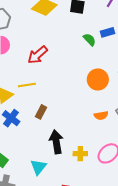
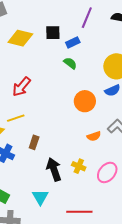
blue rectangle: (107, 32) -> (73, 42), moved
yellow cross: (80, 154) -> (79, 166), moved, turned 32

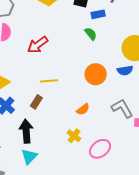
yellow line: (16, 118) -> (49, 81), moved
orange semicircle: (94, 136) -> (83, 109), moved, turned -32
black arrow: (54, 169) -> (26, 131), moved

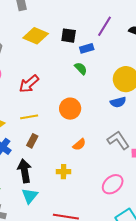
orange circle: (96, 74) -> (70, 109), moved
yellow line: (49, 81) -> (29, 117), moved
yellow cross: (74, 136) -> (64, 172), moved, turned -32
pink ellipse: (100, 149) -> (113, 184), moved

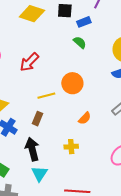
yellow line: (29, 117) -> (46, 96), moved

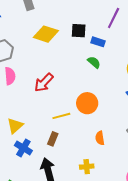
blue rectangle: (84, 22) -> (98, 42), turned 40
orange semicircle: (85, 118) -> (100, 138), turned 128

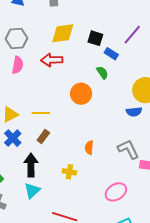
yellow diamond: (46, 34) -> (63, 33), turned -40
red arrow: (44, 83) -> (52, 60), moved, turned 30
orange circle: (87, 103) -> (81, 94), moved
yellow line: (61, 116) -> (41, 113), moved

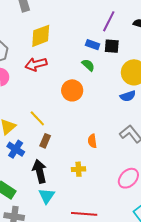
black square: (95, 38) -> (112, 46), moved
yellow line: (41, 113) -> (37, 118), turned 60

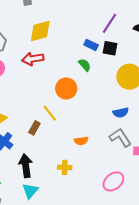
blue semicircle: (128, 96) -> (121, 113), moved
yellow line: (37, 118) -> (50, 113), moved
brown rectangle: (45, 141) -> (34, 128), moved
orange semicircle: (92, 141) -> (81, 141), turned -96

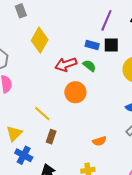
yellow diamond: (40, 31) -> (40, 40), turned -35
red arrow: (33, 59) -> (66, 64), moved
yellow line: (50, 113) -> (42, 114), moved

